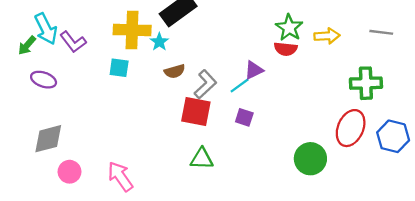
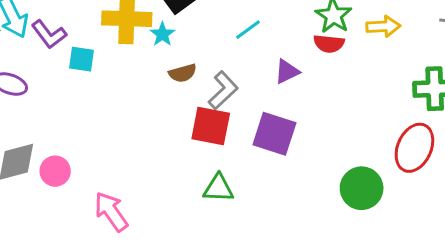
cyan square: (119, 68) -> (82, 59), moved
cyan line: (240, 86) -> (248, 30), moved
purple square: (244, 117) -> (274, 134), size x1.8
pink circle: (70, 172) -> (55, 171), moved

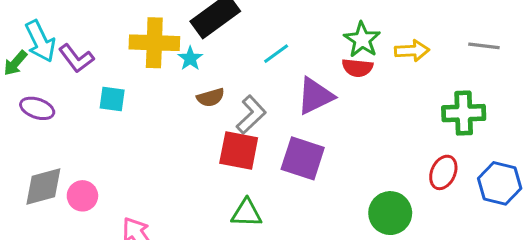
cyan square: (82, 59) -> (112, 99), moved
purple triangle: (287, 72) -> (315, 96), size x1.5
red ellipse: (414, 148) -> (443, 172), size x0.7

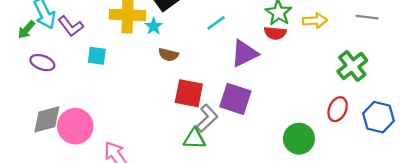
brown semicircle: (211, 97) -> (168, 55), turned 30
green cross: (464, 113) -> (352, 66), turned -36
gray L-shape: (251, 115) -> (207, 118), moved
pink circle: (82, 196) -> (75, 126), size x1.6

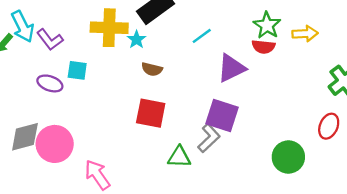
purple ellipse: (42, 63) -> (50, 83), moved
red square: (189, 93) -> (151, 113), moved
gray L-shape: (207, 118) -> (209, 138), moved

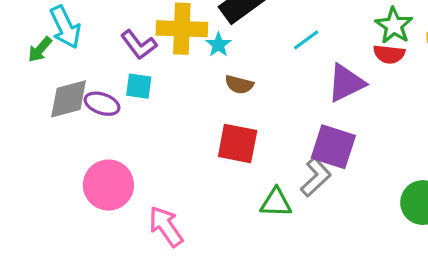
purple L-shape: (50, 40) -> (139, 45), moved
gray diamond: (25, 137) -> (69, 99), moved

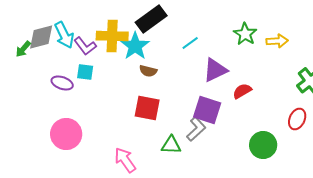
cyan arrow: (65, 27) -> (64, 35), moved
cyan star: (218, 45) -> (135, 46), size x1.8
red semicircle: (389, 54) -> (242, 91), moved, turned 144
gray diamond: (69, 99) -> (41, 37), moved
pink arrow: (166, 226) -> (125, 160), moved

